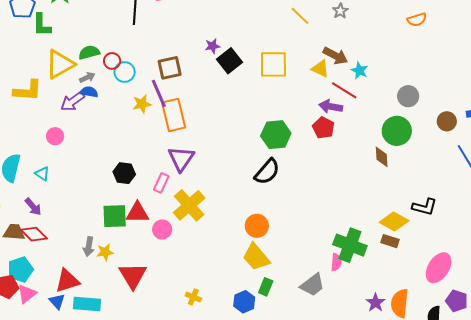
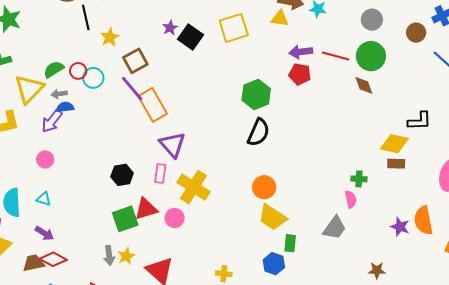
gray arrow: (87, 77) -> (59, 94), turned -147
red line: (344, 90) -> (336, 56), moved
yellow star: (142, 104) -> (110, 37), moved
green cross: (350, 245) -> (359, 179), size x0.5

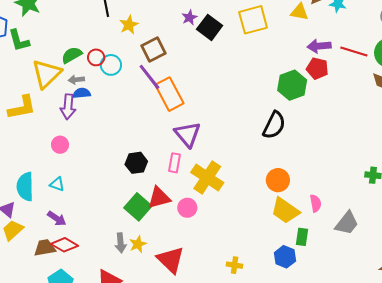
green hexagon: (256, 94) -> (292, 85), moved
purple arrow: (52, 121) -> (68, 107), turned -35
pink semicircle: (351, 199) -> (316, 203), moved
green square: (125, 219) -> (138, 207), turned -32

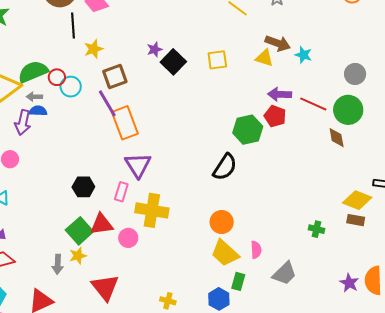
yellow square: (253, 20) -> (217, 60), size x0.7
green semicircle: (72, 55) -> (33, 72), size x1.4
yellow cross: (207, 177) -> (152, 210), turned -32
yellow star: (138, 244) -> (78, 256), moved

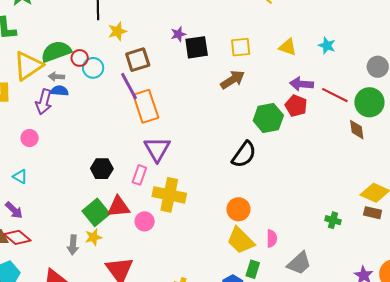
brown arrow: (278, 43) -> (233, 80), moved, turned -55
black square: (173, 62) -> (197, 47), turned 35

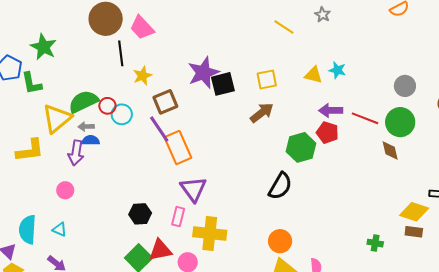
purple star: (178, 34) -> (203, 73), size x2.0
cyan star: (327, 45) -> (337, 70), moved

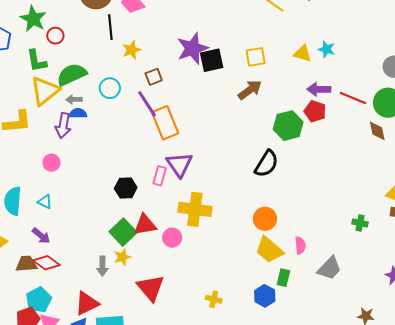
green L-shape: (32, 83) -> (37, 61), moved
brown square: (165, 102) -> (154, 77), size x0.7
red circle: (107, 106) -> (55, 36), moved
pink rectangle: (178, 217) -> (160, 176), moved

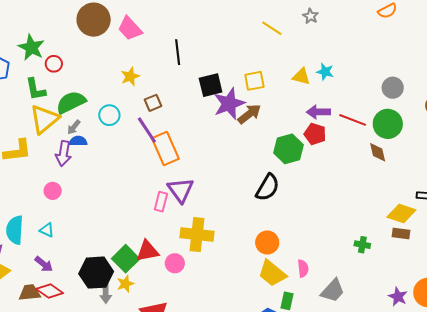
black line: (110, 27) -> (178, 52), moved
purple star: (192, 48) -> (229, 104), moved
gray arrow: (74, 99) -> (74, 127), turned -49
black hexagon: (126, 188) -> (96, 273), moved, size x1.5

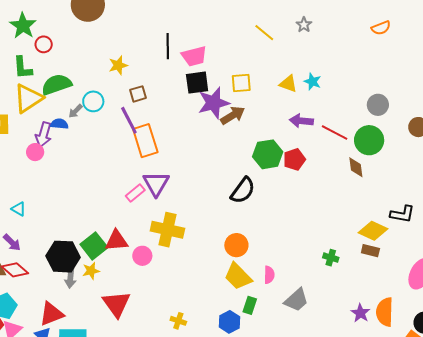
pink trapezoid: (130, 28) -> (194, 56), moved, turned -68
gray arrow: (74, 127) -> (75, 111), moved
red pentagon: (315, 134) -> (294, 159), moved, turned 30
pink circle: (53, 191) -> (35, 152), moved
pink rectangle: (161, 202) -> (135, 193), turned 30

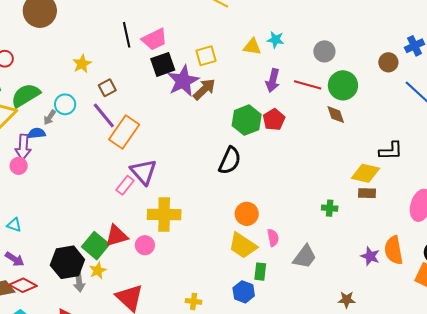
gray circle: (378, 105) -> (324, 51), moved
purple arrow: (301, 121) -> (273, 80), turned -70
orange rectangle: (145, 141) -> (124, 132), turned 64
orange circle: (236, 245) -> (247, 214), moved

